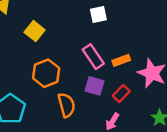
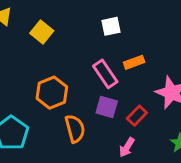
yellow square: (35, 31) -> (42, 32), moved
orange rectangle: (121, 60) -> (134, 62), moved

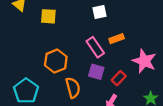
yellow square: (42, 32) -> (48, 16), turned -35

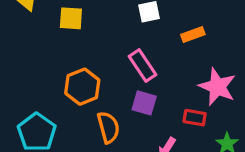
orange rectangle: (117, 39) -> (193, 35), moved
red rectangle: (119, 78) -> (195, 118), moved, turned 56

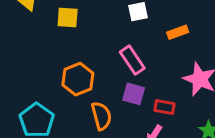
red rectangle: (195, 118) -> (164, 107), moved

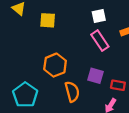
pink rectangle: (132, 60) -> (100, 41), moved

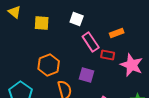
white square: (99, 16) -> (77, 19), moved, turned 32
red rectangle: (118, 85) -> (108, 55), moved

